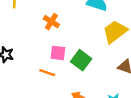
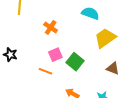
pink square: (58, 53) -> (55, 55), turned -32

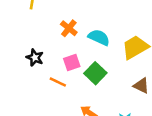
cyan semicircle: (90, 13) -> (99, 37), moved
black star: (10, 55) -> (35, 58), moved

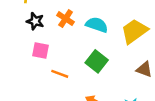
black star: (35, 58) -> (35, 21), moved
pink square: (72, 63) -> (40, 50), moved, turned 35

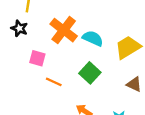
orange cross: (66, 19) -> (64, 30), size x1.6
black star: (35, 21) -> (19, 28), moved

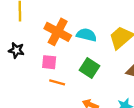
black star: (19, 28) -> (16, 50), moved
pink square: (37, 58) -> (49, 62), moved

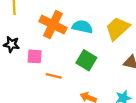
pink square: (49, 62) -> (35, 56), moved

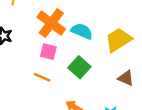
pink square: (35, 56) -> (48, 52), moved

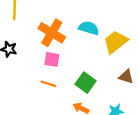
cyan semicircle: (82, 31) -> (89, 28), moved
green square: (79, 67) -> (86, 83), moved

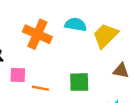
pink square: (52, 59) -> (18, 75), moved
green square: (86, 83) -> (79, 82), turned -30

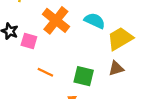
brown triangle: (121, 71) -> (116, 68), moved, turned -42
pink square: (18, 75) -> (29, 41), moved

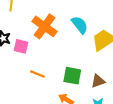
cyan semicircle: (95, 21) -> (80, 25), turned 30
brown triangle: (116, 68) -> (98, 81), moved

